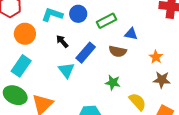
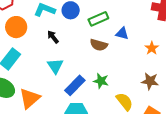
brown semicircle: (118, 51) -> (99, 45), moved
blue rectangle: (86, 53) -> (75, 85), moved
orange star: (156, 57) -> (152, 48), moved

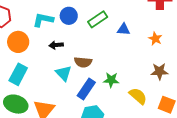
black arrow: (53, 37) -> (56, 45), turned -48
brown semicircle: (99, 45) -> (83, 62), moved

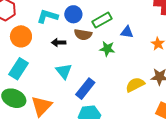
brown semicircle: (83, 62) -> (83, 35), moved
green star: (111, 80) -> (107, 49), moved
yellow semicircle: (138, 96) -> (135, 85), moved, turned -72

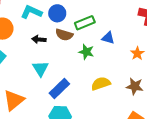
yellow semicircle: (135, 85) -> (101, 84), moved

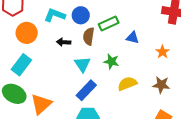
brown semicircle: (64, 35) -> (89, 36), turned 84
green star: (86, 52) -> (111, 61), moved
cyan triangle: (40, 69) -> (82, 64), moved

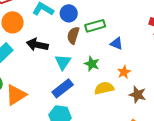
black arrow: (64, 42) -> (37, 45), moved, size x1.5
orange star: (162, 52) -> (124, 72), moved

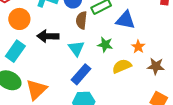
blue triangle: (116, 44) -> (125, 20), size x1.5

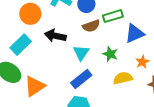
brown semicircle: (81, 20) -> (91, 26), turned -126
blue triangle: (125, 20) -> (135, 33), turned -45

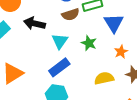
blue triangle: (135, 33) -> (114, 23), turned -40
yellow semicircle: (123, 78) -> (104, 78), moved

